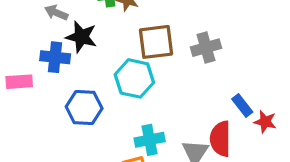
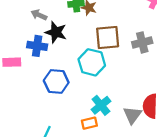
cyan cross: (150, 140) -> (101, 105), turned -30

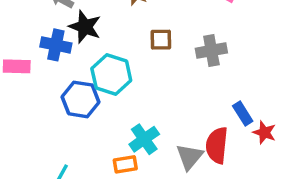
brown square: (108, 37) -> (161, 40), size x0.6
cyan hexagon: (92, 62) -> (111, 74), moved

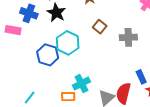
brown square: (161, 40) -> (100, 27), turned 32
blue cross: (56, 45) -> (29, 13), moved

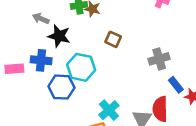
blue cross: (29, 13) -> (41, 60), moved
gray cross: (128, 37) -> (159, 59), moved

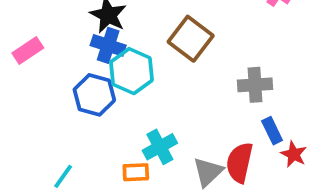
brown square: (113, 39) -> (191, 39), size x1.6
blue cross: (41, 60) -> (108, 45), moved
pink rectangle: (14, 69) -> (28, 50), turned -42

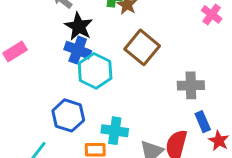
blue hexagon: (94, 95) -> (68, 115), moved
cyan cross: (160, 147) -> (115, 131), turned 35

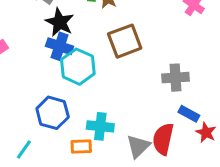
brown square: (142, 47) -> (125, 41), turned 32
blue rectangle: (203, 122) -> (189, 114), turned -36

